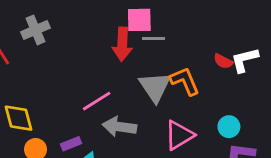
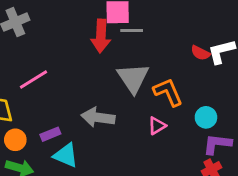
orange L-shape: (185, 81) -> (168, 92), moved
pink line: (97, 101) -> (34, 80), moved
pink triangle: (179, 135) -> (157, 126), size x0.6

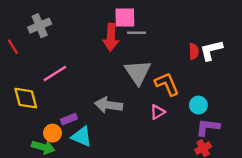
red semicircle: (200, 53) -> (194, 51), turned -119
orange circle: (15, 140) -> (53, 133), moved

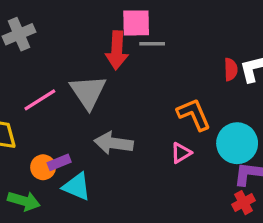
gray triangle: (138, 72) -> (88, 92), moved
cyan circle: (198, 105) -> (237, 143), size x1.6
orange circle: (53, 133) -> (43, 167), moved

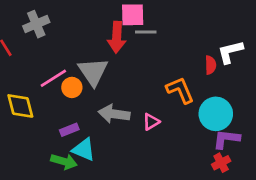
red semicircle: (231, 69) -> (210, 65), moved
pink triangle: (181, 153) -> (151, 122), moved
orange circle: (43, 167) -> (72, 87), moved
green arrow: (24, 201) -> (64, 161), moved

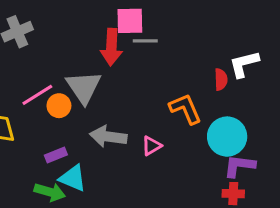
red cross: (221, 163) -> (233, 194), turned 30

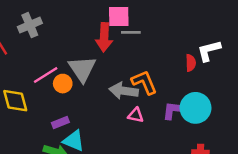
orange L-shape: (185, 109) -> (144, 82), moved
gray arrow: (108, 137) -> (124, 91), moved
pink triangle: (151, 146) -> (136, 115), turned 42
purple L-shape: (239, 166) -> (175, 110), moved

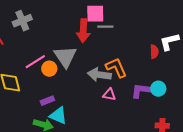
cyan circle: (195, 108) -> (158, 89), size x0.6

